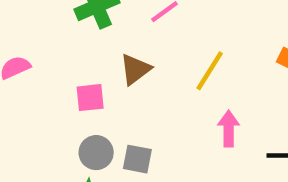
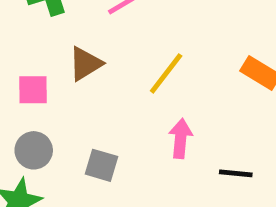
gray square: (137, 159) -> (102, 165), moved

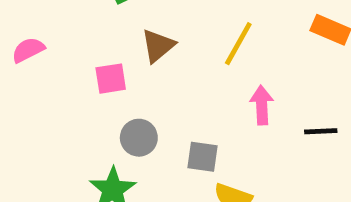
gray circle: (34, 150) -> (139, 138), moved
gray square: (102, 165) -> (203, 157), moved

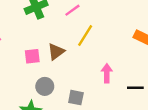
yellow line: (238, 44) -> (85, 36), moved
brown triangle: (158, 46) -> (56, 52), moved

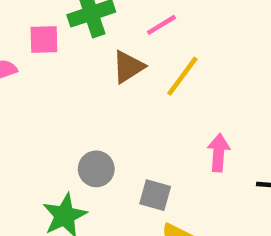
brown triangle: (56, 52) -> (128, 67), moved
pink square: (32, 56) -> (44, 39), moved

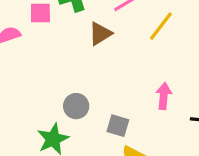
yellow line: (182, 76) -> (161, 26), moved

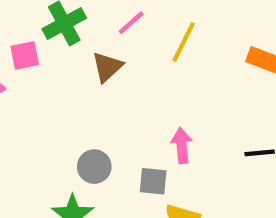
pink arrow: (164, 96) -> (182, 146), moved

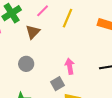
gray circle: (94, 167) -> (26, 64), moved
gray square: (153, 181) -> (57, 84), turned -32

